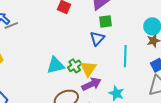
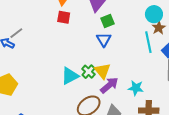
gray line: (11, 25) -> (16, 33), moved
cyan line: (125, 56) -> (148, 42), moved

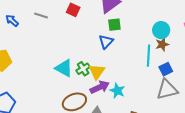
gray line: (16, 33) -> (41, 15), moved, turned 40
cyan triangle: (70, 76) -> (64, 68), turned 42
cyan star: (136, 88) -> (117, 91), moved

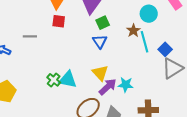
brown star: (162, 44) -> (133, 31), moved
green cross: (83, 69) -> (54, 80), moved

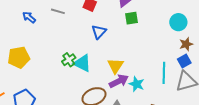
brown star: (133, 31) -> (186, 44), moved
blue triangle: (100, 41) -> (99, 32), moved
cyan line: (144, 42) -> (164, 73), moved

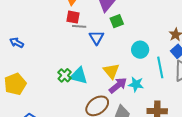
gray line: (58, 11) -> (79, 26), moved
cyan circle: (178, 22) -> (140, 50), moved
blue triangle: (99, 32) -> (96, 38), moved

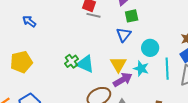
blue triangle: (96, 38) -> (124, 35), moved
cyan star: (136, 84) -> (141, 68), moved

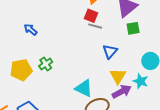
blue triangle: (124, 35) -> (110, 51), moved
green cross: (71, 61) -> (46, 64), moved
cyan triangle: (85, 64) -> (84, 88), moved

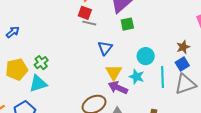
blue arrow: (31, 30) -> (13, 32), moved, turned 104
cyan triangle: (84, 88) -> (38, 83), moved, turned -42
purple arrow: (122, 92) -> (118, 88), turned -126

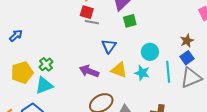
yellow triangle: (114, 72) -> (119, 70), turned -36
purple arrow: (118, 88) -> (89, 71), moved

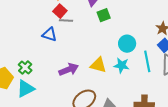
red square: (87, 12) -> (60, 11), turned 32
blue triangle: (109, 46) -> (50, 34), moved, turned -42
purple arrow: (89, 71) -> (69, 69), turned 144

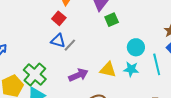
red square: (60, 11) -> (59, 18), moved
gray line: (66, 20) -> (70, 45), moved, turned -48
green cross: (25, 67) -> (35, 75), size x1.6

